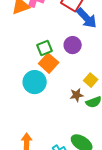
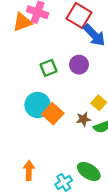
orange square: (49, 63) -> (53, 114), moved

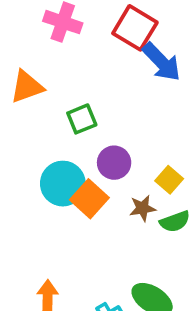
orange triangle: (22, 22) -> (27, 87), moved
purple circle: (79, 65) -> (114, 163), moved

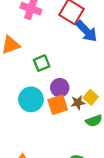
orange square: (89, 199) -> (58, 105), moved, turned 30
brown star: (143, 208) -> (78, 103), moved

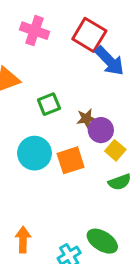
purple circle: (60, 88) -> (101, 130), moved
brown star: (78, 103) -> (86, 119), moved

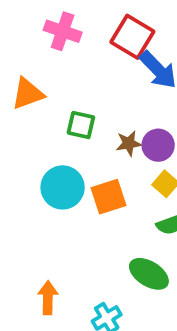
green square: (49, 104) -> (81, 125), turned 35
purple circle: (101, 130) -> (158, 145), moved
green ellipse: (102, 241) -> (149, 274), moved

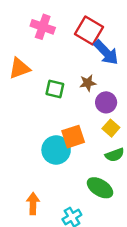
brown star: (129, 143) -> (88, 83), moved
cyan circle: (63, 187) -> (56, 150), moved

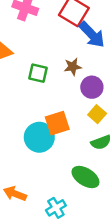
orange arrow: (33, 204) -> (15, 194), turned -70

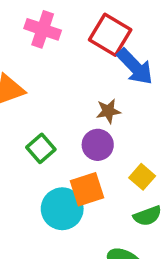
green square: (38, 73) -> (41, 148), moved, turned 36
purple circle: (92, 87) -> (98, 145), moved

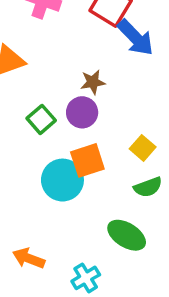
brown star: (108, 111) -> (93, 82), moved
purple circle: (98, 145) -> (82, 112), moved

